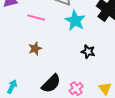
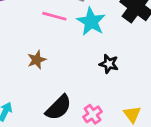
pink line: (36, 18) -> (54, 16), moved

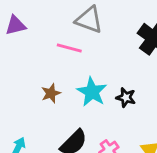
cyan star: (91, 22) -> (92, 92), moved

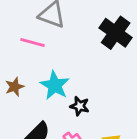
black star: (126, 98) -> (80, 106), moved

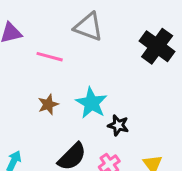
pink line: (33, 42) -> (50, 57), moved

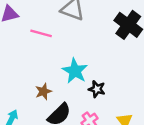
brown star: (48, 104) -> (43, 92), moved

